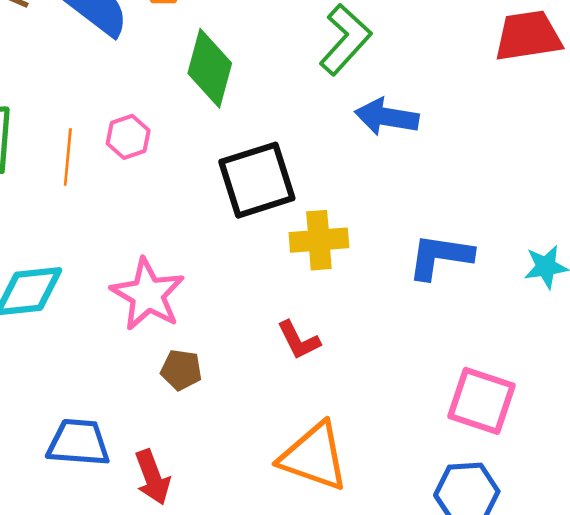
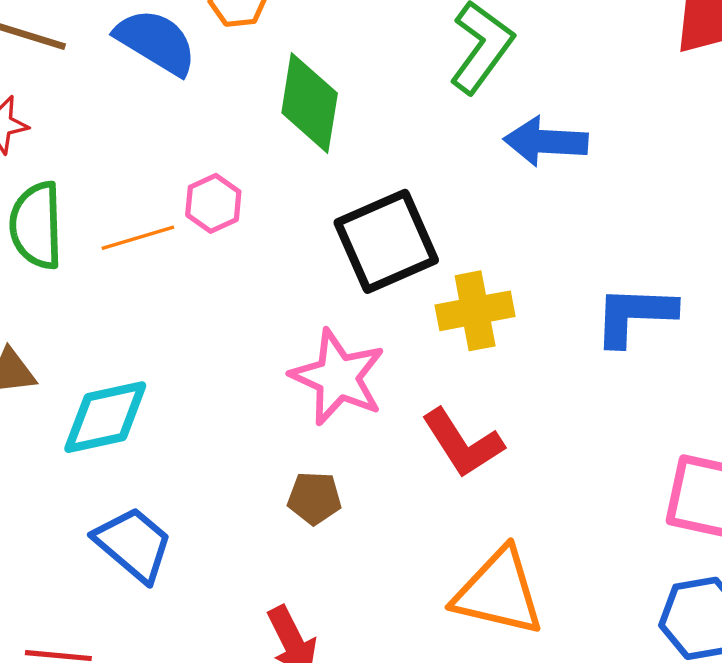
orange line: (68, 157) -> (138, 238), turned 74
pink star: (148, 294) -> (338, 377), moved
red L-shape: (299, 340) -> (462, 443), size x1.4
blue trapezoid: (78, 443) -> (134, 544), moved, turned 42

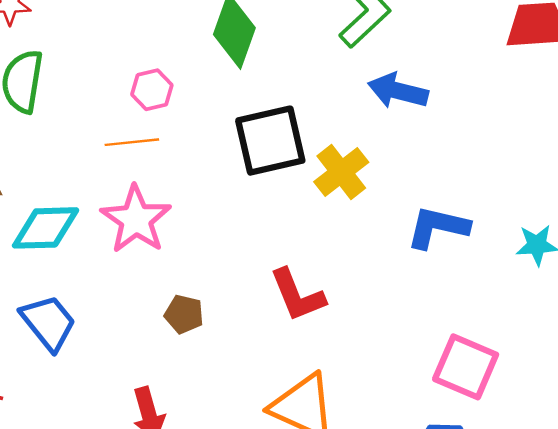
orange line: (138, 238) -> (132, 142), moved
yellow cross: (475, 311) -> (341, 172), moved, turned -38
pink star: (338, 377) -> (136, 219), moved

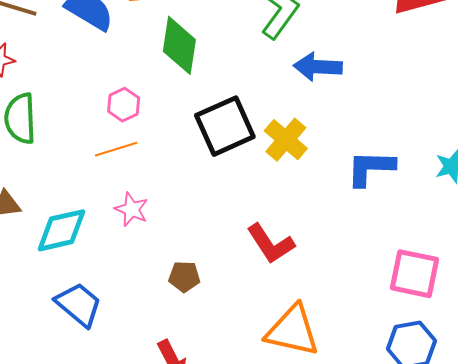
pink star: (136, 219) -> (131, 209), size x0.6

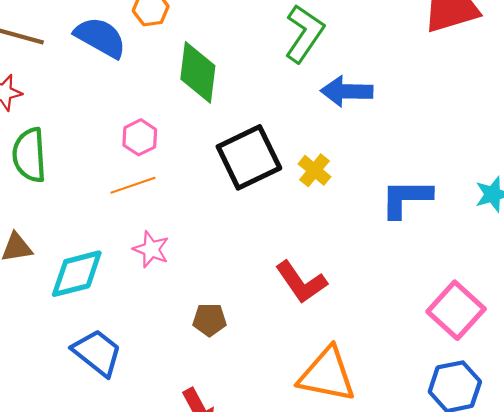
yellow cross: (286, 140) -> (314, 170), size x0.7
pink square: (415, 274) -> (456, 310), turned 32

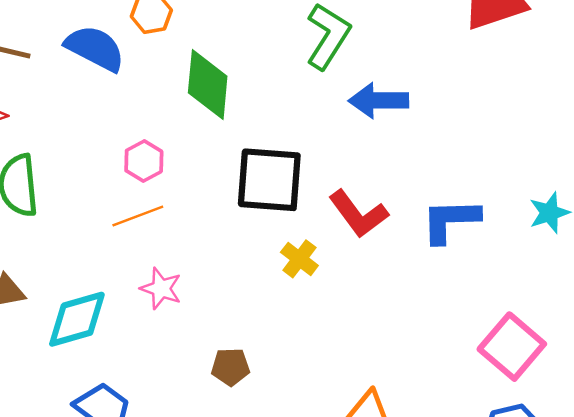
black square: (249, 157) -> (269, 180), turned 32
yellow cross: (314, 170) -> (299, 259), moved
red L-shape: (301, 282) -> (358, 214), moved

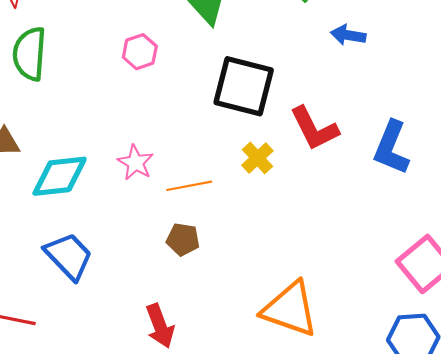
blue arrow: (379, 101) -> (348, 35), size x0.7
orange line: (138, 216) -> (189, 186), moved
blue L-shape: (450, 220) -> (391, 148), turned -76

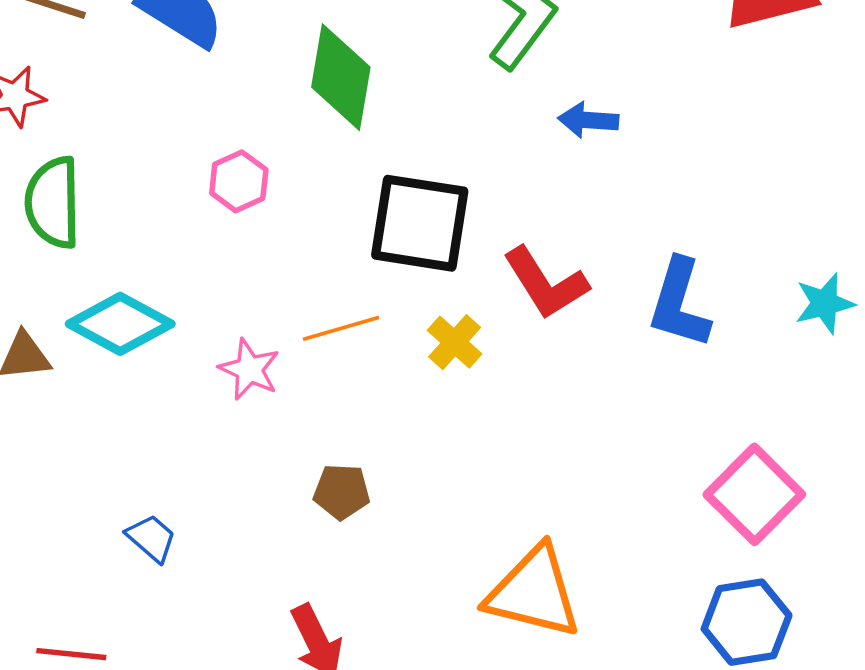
cyan diamond: (60, 176) -> (120, 324), moved, turned 40
orange line: (189, 186) -> (341, 328), moved
blue trapezoid: (69, 256) -> (151, 538), size x0.6

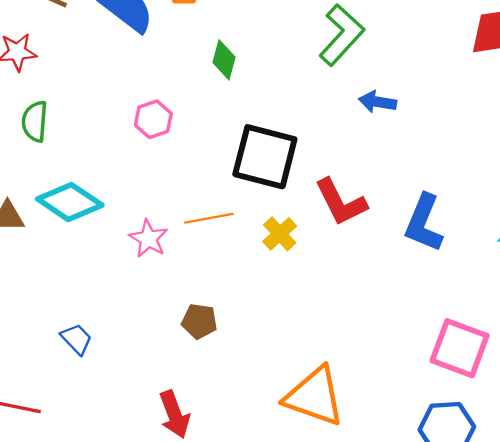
green diamond: (341, 77) -> (224, 60), size x0.6
green semicircle: (53, 203) -> (35, 121), size x0.7
pink square: (754, 494) -> (460, 348), turned -30

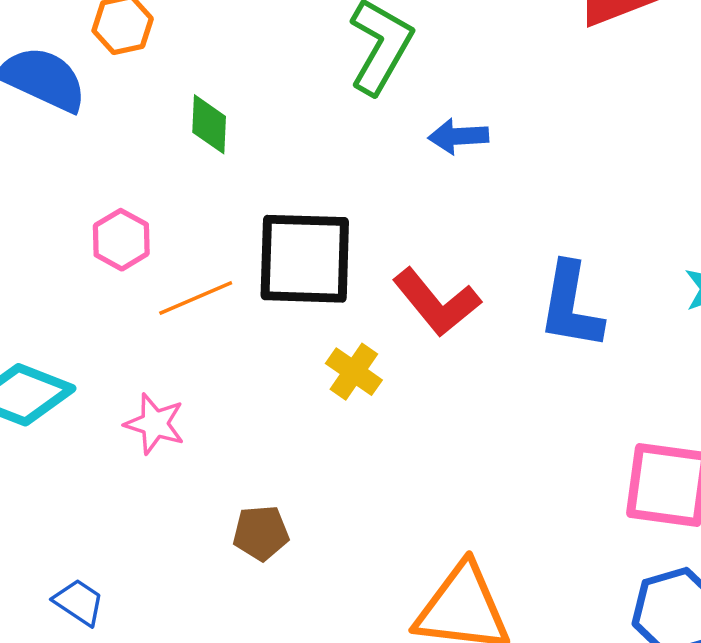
orange line: (209, 218) -> (196, 298), moved

